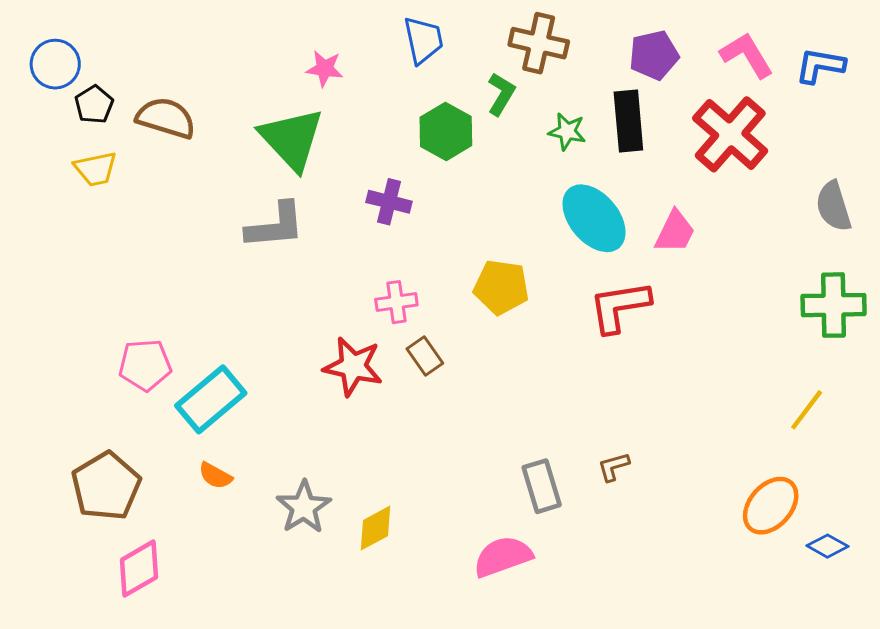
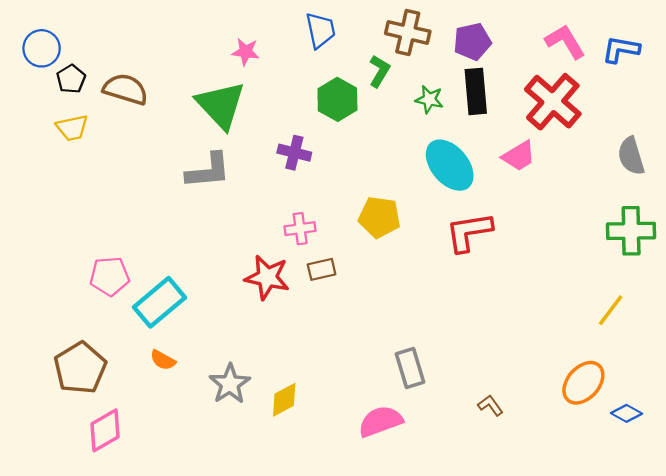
purple pentagon: (654, 55) -> (472, 42), moved
pink trapezoid: (675, 232) -> (519, 156), moved, turned 33
brown rectangle: (425, 356) -> (322, 269), turned -68
brown L-shape: (613, 467) -> (490, 405), moved, turned 70

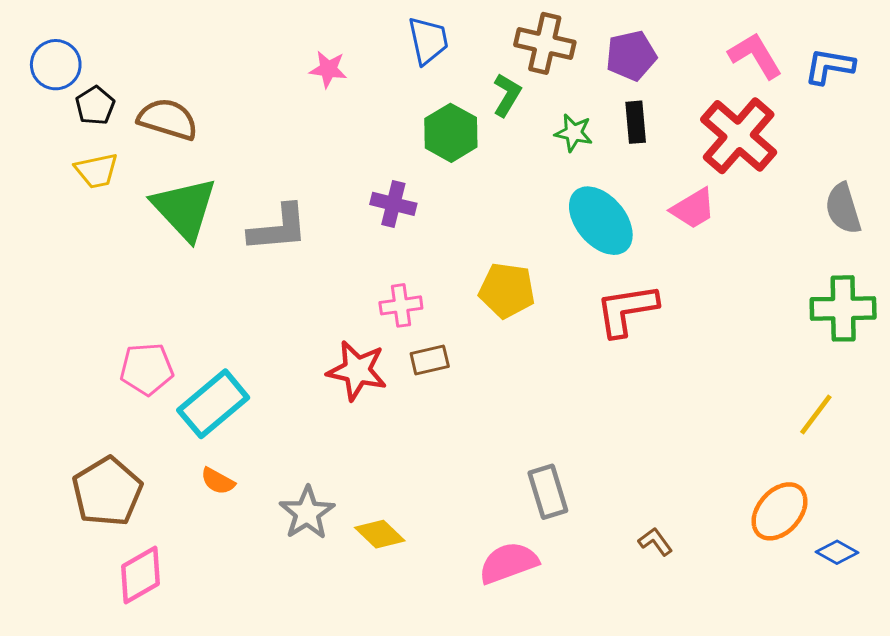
black rectangle: (476, 91) -> (636, 122), size x0.7
green triangle: (221, 105) -> (184, 209), moved
yellow diamond: (284, 400) -> (380, 534), turned 72

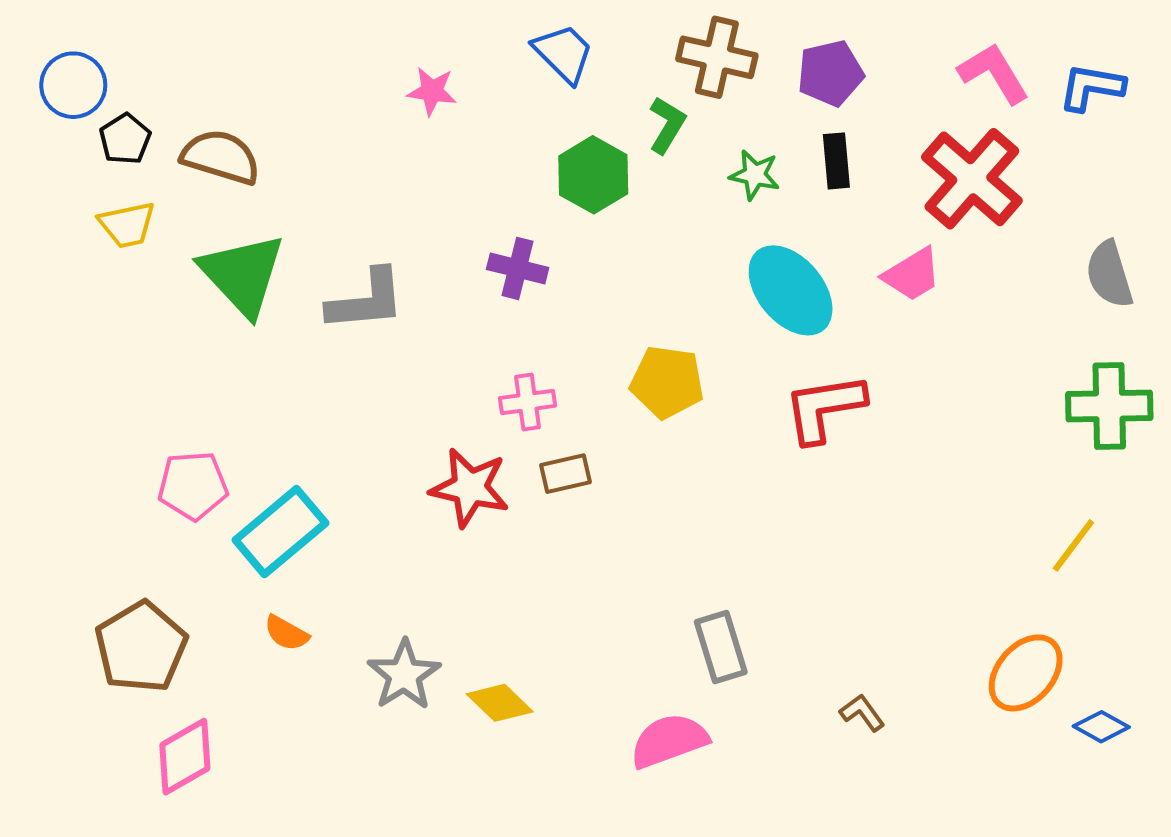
blue trapezoid: (428, 40) -> (563, 53), turned -33

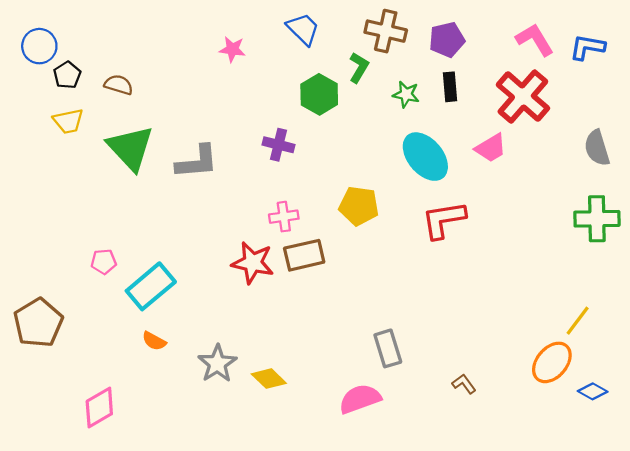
brown semicircle: (221, 157) -> (119, 85), size x0.7
brown rectangle: (565, 474) -> (304, 255), size x1.5
pink pentagon: (193, 486) -> (104, 262), size x0.7
yellow line: (1073, 545) -> (578, 321), moved
brown pentagon: (141, 647) -> (38, 323), moved

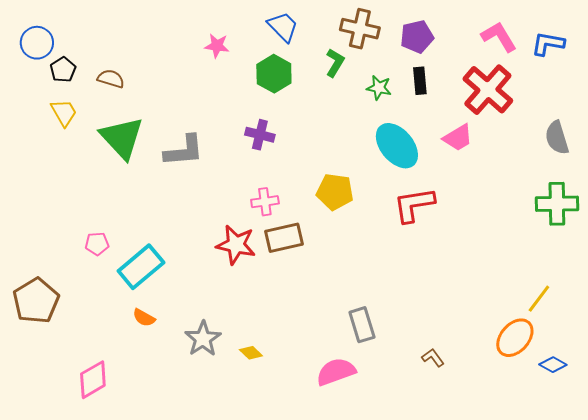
green hexagon: (319, 94) -> (274, 74), moved
yellow trapezoid: (68, 121) -> (64, 113), turned -108
yellow diamond: (269, 379) -> (251, 353), size x0.7

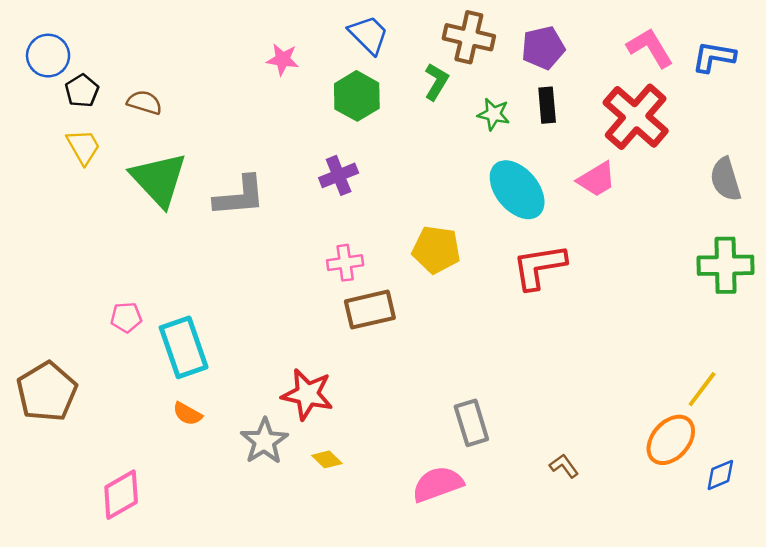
purple cross: (260, 135) -> (339, 175), turned -36
red star: (236, 245) -> (307, 394), moved
cyan rectangle: (141, 267) -> (184, 347), turned -69
blue diamond: (553, 365) -> (720, 475), turned -52

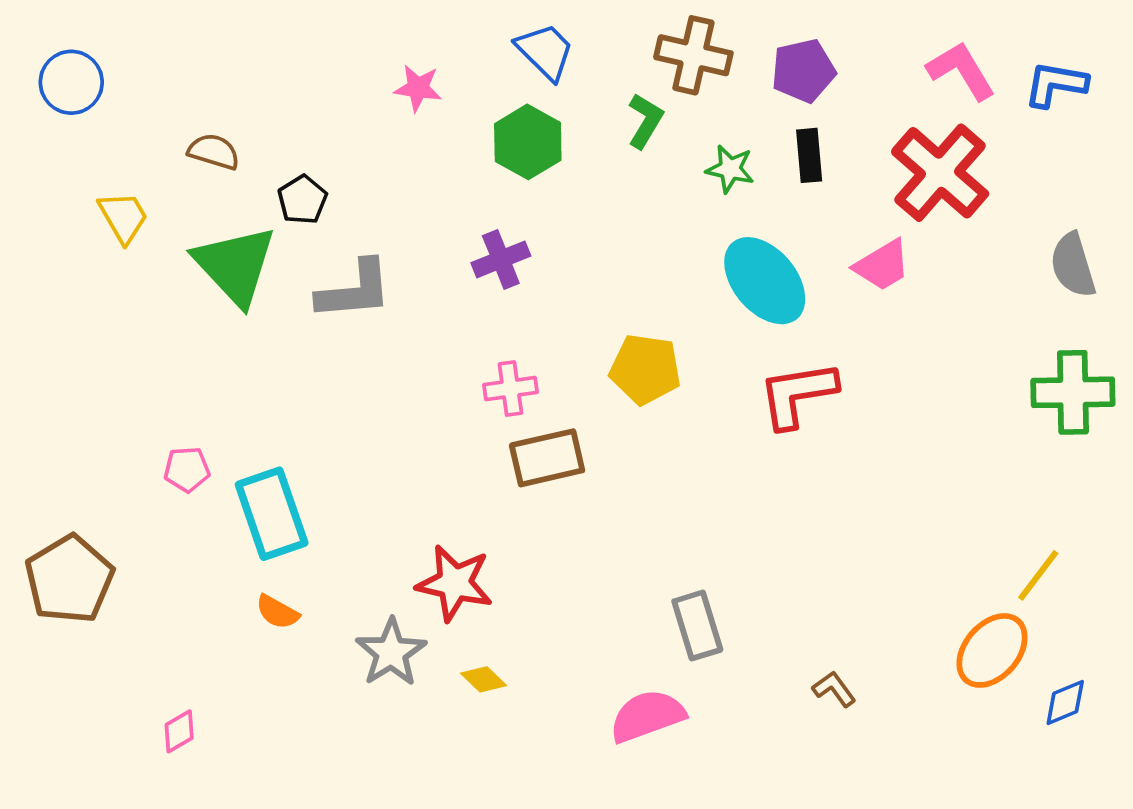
black pentagon: (82, 91) -> (302, 200), moved
pink diamond: (121, 495) -> (179, 731), size x0.6

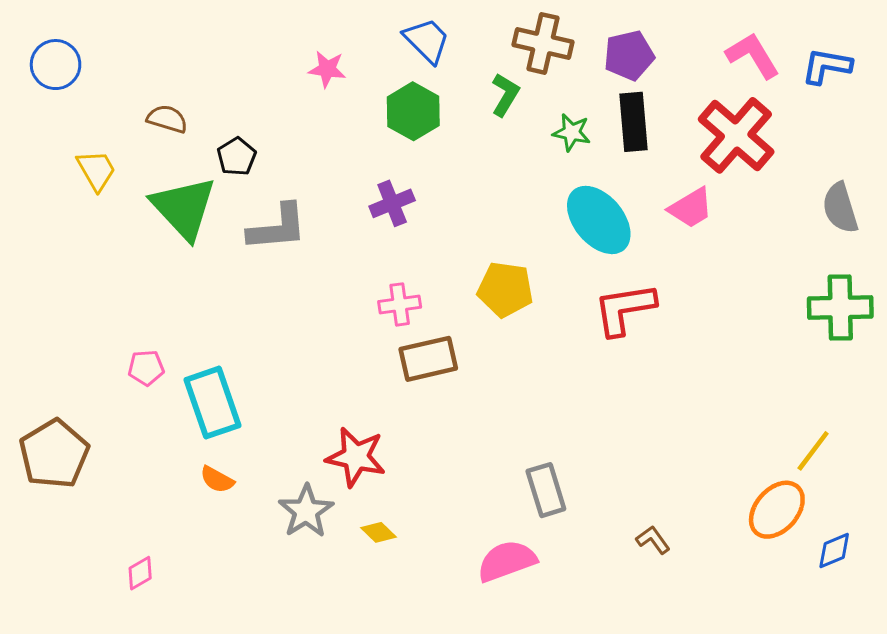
black rectangle: (809, 155) -> (633, 122), size x1.4

